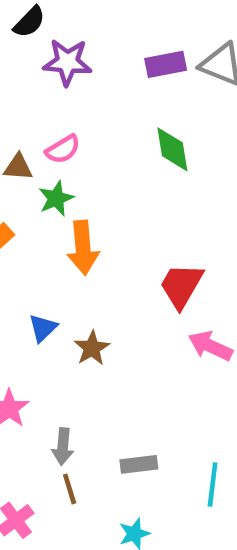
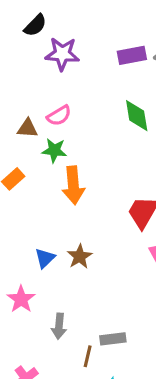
green star: (56, 198) -> (54, 150), turned 30
blue triangle: (43, 328) -> (45, 258), moved
brown line: (70, 489) -> (88, 356), moved, turned 30

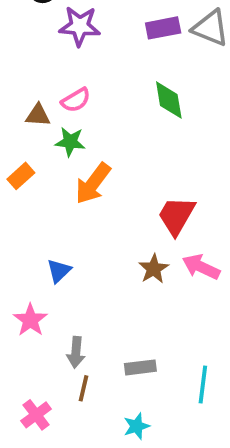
orange arrow: (73, 185) -> (93, 183), turned 42
brown star: (80, 257) -> (154, 269), moved
brown line: (88, 356) -> (83, 388), moved

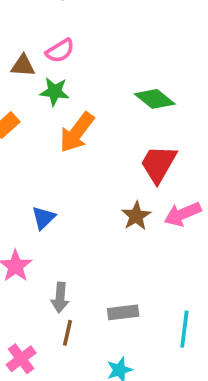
green diamond: (169, 100) -> (155, 99), moved, turned -42
pink arrow: (201, 267) -> (183, 214), turned -48

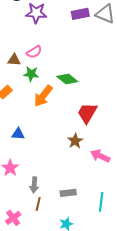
green diamond: (155, 99) -> (67, 79), moved
pink arrow: (183, 214) -> (100, 156), moved, turned 48
blue triangle: (43, 218) -> (18, 134), moved, turned 48

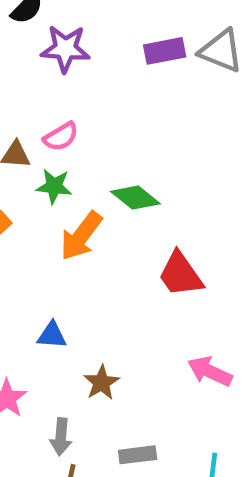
red trapezoid: (87, 113) -> (180, 274), turned -65
blue triangle: (18, 134) -> (52, 335), moved
brown star: (75, 141) -> (101, 383), moved

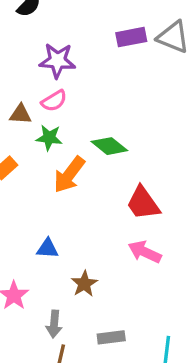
purple star: (65, 49) -> (57, 61), moved
pink arrow: (210, 371) -> (145, 252), moved

